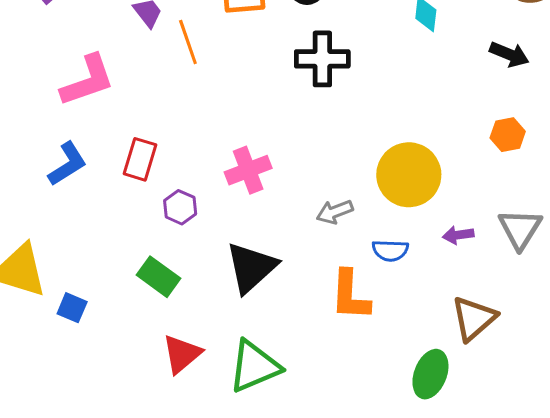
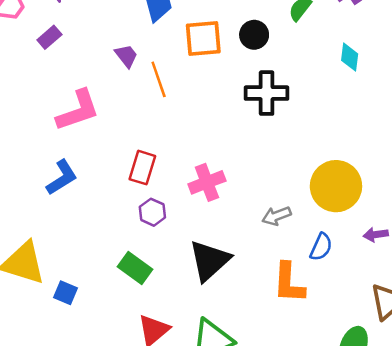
red rectangle: (140, 159) -> (142, 168), moved
blue semicircle: (390, 250) -> (321, 247), turned -68

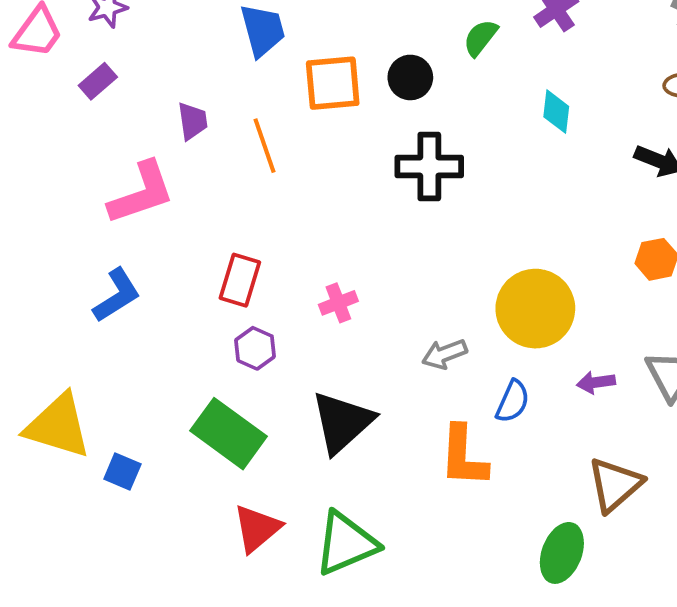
purple trapezoid: (126, 56) -> (193, 121), moved, turned 30
pink cross: (207, 182) -> (338, 303), size x0.7
green rectangle: (135, 268) -> (229, 434), size x1.4

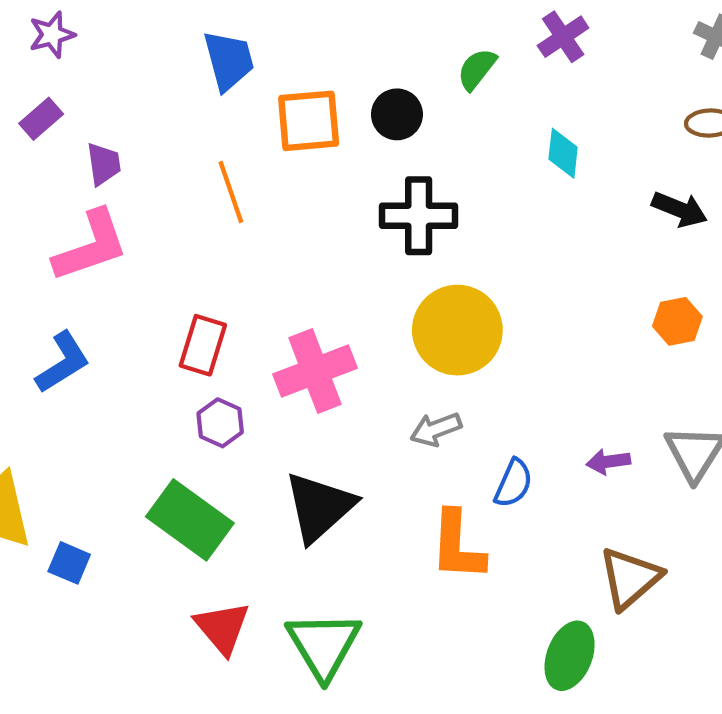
purple trapezoid: (193, 121) -> (104, 164), moved
pink cross: (338, 303) -> (315, 371), size x1.8
yellow circle: (535, 309) -> (457, 330), moved
red triangle: (257, 528) -> (222, 628), turned -30
green triangle: (346, 543) -> (324, 645), turned -38

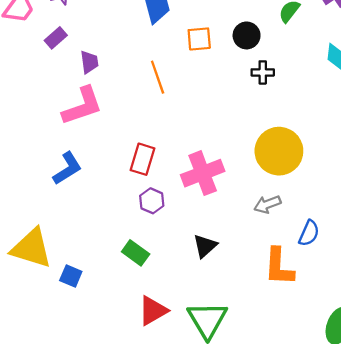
orange square: (309, 121) -> (199, 39), size x0.7
black cross: (419, 216) -> (263, 72), moved, size x0.6
black triangle: (319, 507) -> (205, 246), size x0.6
green rectangle: (190, 520) -> (136, 253), size x0.6
red triangle: (222, 628) -> (153, 311), turned 40

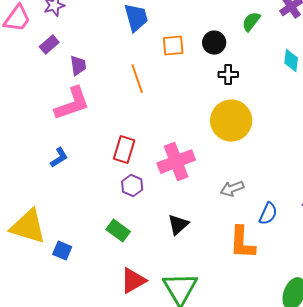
yellow circle: (279, 151) -> (231, 121), moved
blue L-shape: (67, 168) -> (59, 158), size x0.7

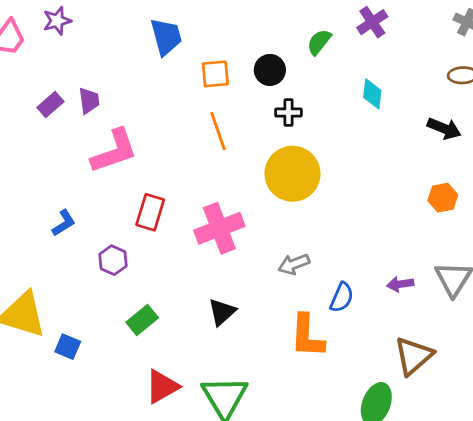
purple rectangle: (49, 45) -> (50, 105), moved
orange line: (137, 79) -> (218, 131), moved
pink L-shape: (72, 104) -> (114, 151), moved
purple hexagon: (132, 186) -> (113, 260), moved
green rectangle: (118, 231) -> (142, 320), turned -75

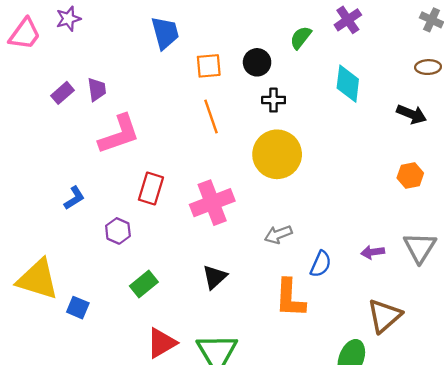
cyan diamond: (372, 94) -> (348, 84), size x1.4

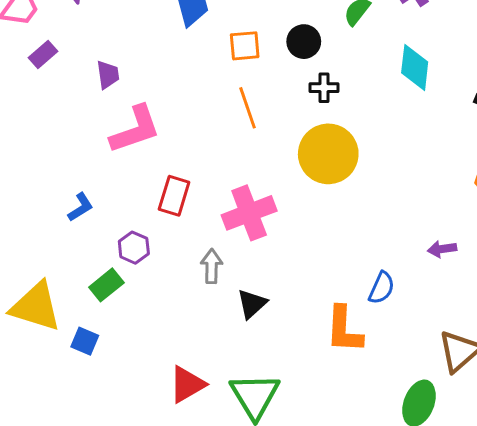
purple rectangle: (62, 93) -> (43, 55), moved
gray arrow: (278, 234) -> (212, 266), moved, turned 112
purple arrow: (373, 252) -> (442, 249), moved
green rectangle: (144, 284) -> (106, 285), moved

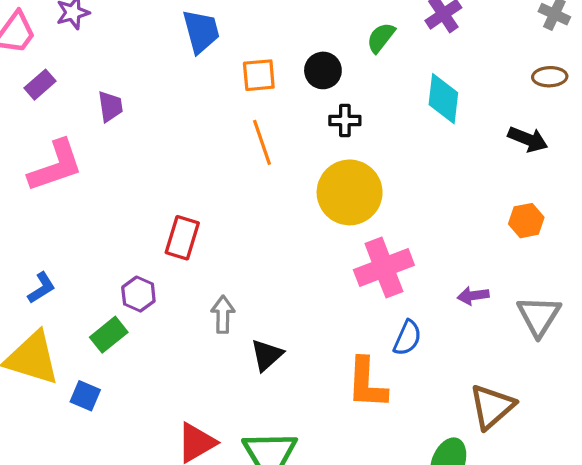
pink L-shape: (135, 129) -> (56, 166), moved
blue L-shape: (80, 207) -> (42, 288), moved
pink cross: (249, 213) -> (384, 267), moved

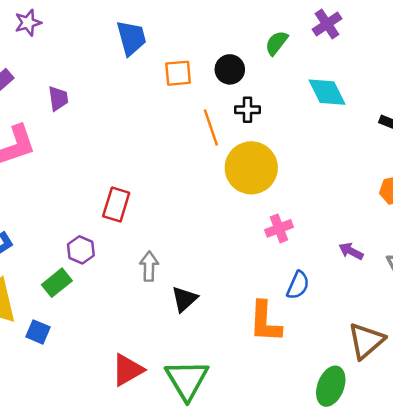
cyan diamond: (443, 99) -> (327, 92), turned -33
orange line: (262, 142) -> (211, 127), moved
pink cross: (384, 267) -> (279, 228), size x0.6
purple arrow: (473, 296) -> (351, 251), turned 35

